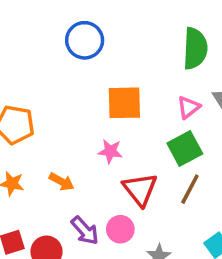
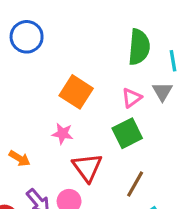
blue circle: (85, 40) -> (27, 37), moved
orange square: (124, 103) -> (76, 92), turned 32
brown line: (190, 189) -> (135, 184), moved

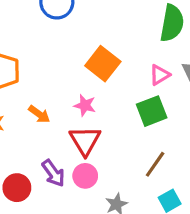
orange arrow: (20, 158) -> (39, 114), moved
red triangle: (87, 167) -> (85, 141), moved

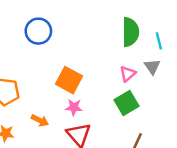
orange square: (103, 64) -> (69, 80), moved

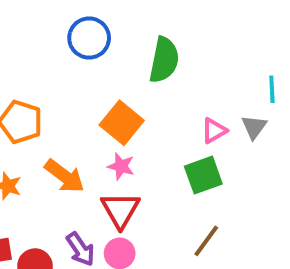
green semicircle: (130, 32) -> (164, 60), moved
orange arrow: (40, 120) -> (64, 176), size x1.5

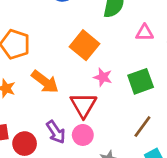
pink triangle: (214, 131) -> (145, 33), moved, turned 30
pink star: (121, 166) -> (103, 77), moved

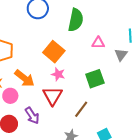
pink star: (103, 77) -> (58, 74), moved
brown line: (142, 127) -> (81, 109), moved
pink circle: (83, 135) -> (10, 96), moved

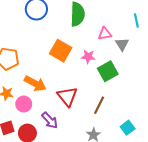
gray triangle: (121, 55) -> (122, 44), moved
pink star: (58, 74) -> (88, 57), moved

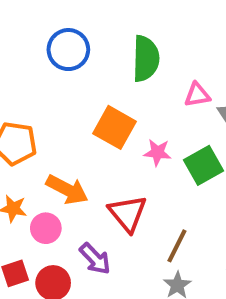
pink star: (88, 57) -> (157, 152), moved
brown line: (99, 105) -> (177, 246), moved

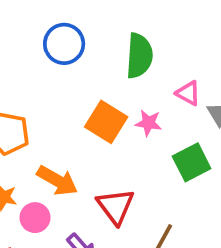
pink triangle: (197, 95) -> (188, 93), turned 36
pink star: (157, 152) -> (148, 123), moved

